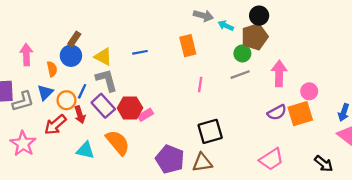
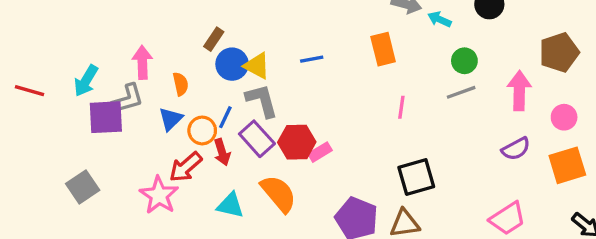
brown pentagon: (255, 37) -> (559, 52), moved
blue circle: (71, 56) -> (232, 64), moved
gray L-shape: (23, 101) -> (127, 99), moved
orange square: (300, 114) -> (567, 165), moved
pink star: (23, 144) -> (159, 195), moved

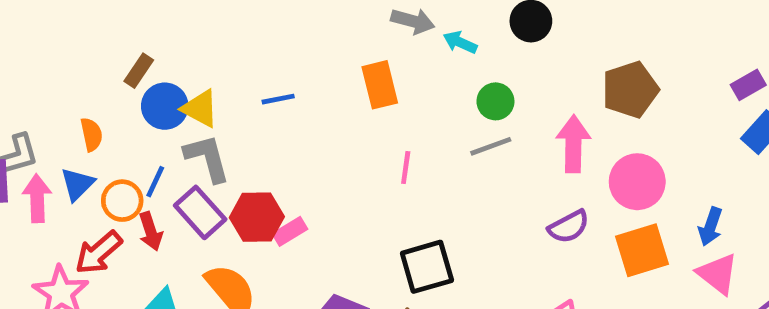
pink arrow: (142, 62) -> (37, 198), moved
pink circle: (564, 117) -> (637, 182), size x1.5

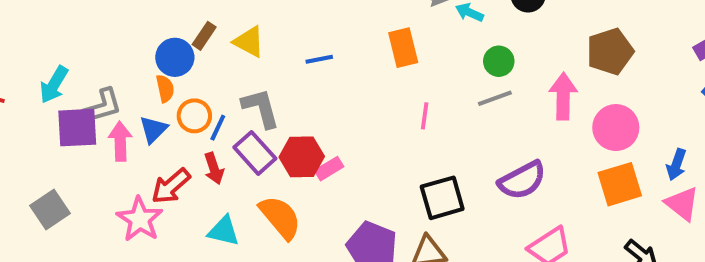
blue circle: (165, 106) -> (175, 57), moved
yellow triangle: (200, 108) -> (249, 42), moved
orange circle: (122, 201) -> (194, 116), moved
purple semicircle: (569, 227) -> (522, 180), moved, size x1.4

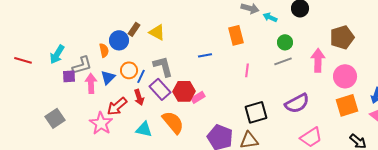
blue line: (319, 59) -> (205, 55), moved
orange semicircle: (165, 89) -> (104, 50), moved
purple square: (77, 128) -> (69, 76), size x0.6

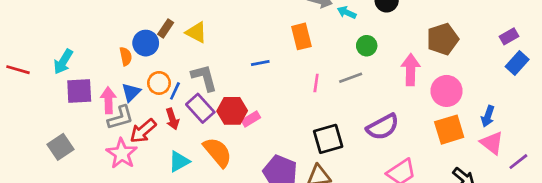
gray line: (283, 61) -> (351, 78), moved
gray L-shape: (82, 65) -> (120, 118), moved
purple square: (69, 76) -> (79, 91), size x1.5
cyan triangle: (144, 129) -> (179, 162), turned -42

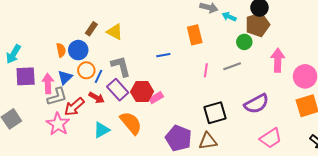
brown pentagon: (443, 39) -> (257, 25), moved
blue circle: (146, 43) -> (78, 50), moved
red arrow: (172, 119) -> (96, 98), turned -42

